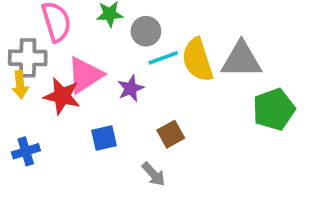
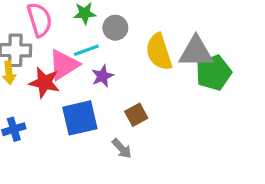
cyan line: (163, 58) -> (86, 50), moved
green pentagon: (274, 109) -> (214, 73), moved
blue square: (104, 138) -> (80, 118), size x1.6

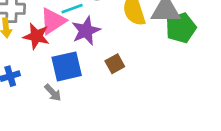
purple star: (102, 76) -> (86, 31), size x1.5
gray arrow: (122, 149) -> (53, 93), moved

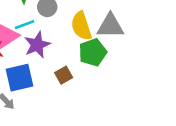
green pentagon: (181, 28) -> (93, 52), moved

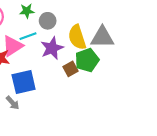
purple star: (37, 45) -> (52, 48), moved
brown square: (64, 75) -> (71, 69), moved

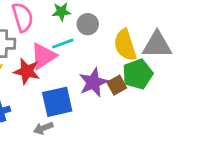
purple star: (52, 48) -> (93, 82), moved
gray arrow: (13, 103) -> (43, 128), turned 112

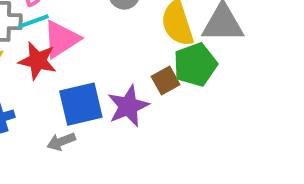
cyan line: (63, 44) -> (34, 21), moved
purple star: (93, 82) -> (128, 106), moved

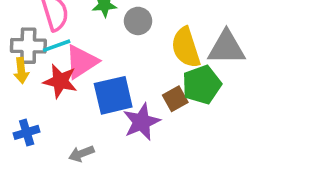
blue square: (81, 104) -> (113, 95), moved

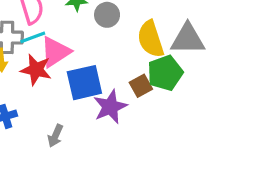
gray arrow: (81, 154) -> (55, 136), turned -45

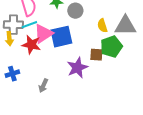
yellow semicircle: (151, 39) -> (102, 26), size x0.6
blue square: (84, 83) -> (61, 37), moved
brown square: (141, 86) -> (96, 55), turned 32

